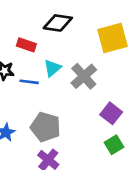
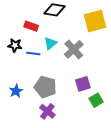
purple square: (111, 113) -> (83, 84), moved, turned 35

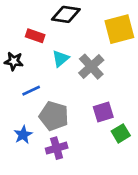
blue line: (33, 54) -> (31, 91), moved, turned -32
blue star: (16, 91) -> (23, 135), moved
purple cross: (47, 111) -> (57, 148), turned 35

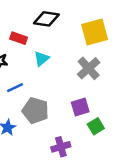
gray cross: (91, 67) -> (89, 68), moved
purple cross: (57, 148) -> (61, 147), moved

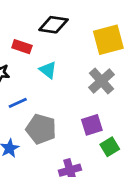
cyan triangle: (42, 59) -> (48, 70), turned -42

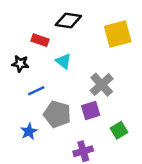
gray cross: (101, 81) -> (102, 85), moved
purple square: (92, 125) -> (91, 110), moved

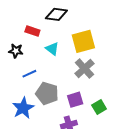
yellow square: (118, 34) -> (83, 41), moved
purple square: (91, 110) -> (75, 100), moved
blue star: (29, 131) -> (23, 108), size x1.5

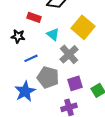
yellow square: (83, 41) -> (83, 27), turned -35
gray cross: (84, 69) -> (69, 54), moved

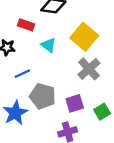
gray cross: (69, 54) -> (89, 69), moved

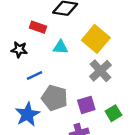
cyan triangle: (49, 45) -> (60, 47), turned -35

